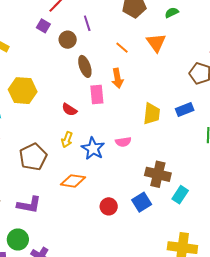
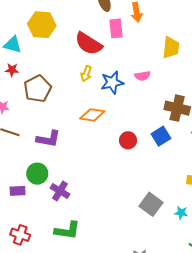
red semicircle: (69, 110) -> (89, 44), size x1.8
blue star: (93, 148) -> (112, 82), turned 30
brown pentagon: (33, 157) -> (37, 89), moved

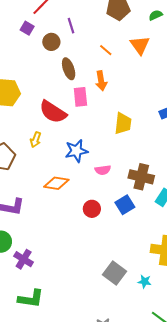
yellow trapezoid: (171, 48) -> (123, 124), moved
yellow arrow: (86, 74) -> (36, 140), moved
pink semicircle: (142, 76) -> (103, 170), moved

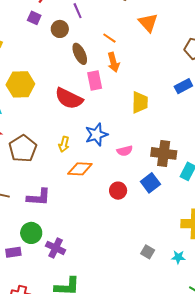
orange line: (106, 50) -> (109, 38), moved
yellow arrow: (36, 140) -> (64, 144), moved
gray square: (115, 273) -> (148, 252), size x0.6

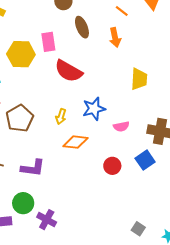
orange line: (109, 38) -> (122, 11), moved
pink rectangle: (95, 80) -> (48, 42), moved

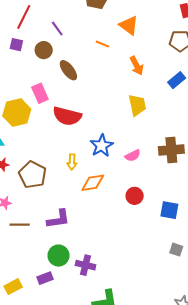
orange arrow: (115, 37) -> (137, 66), moved
blue square: (145, 160) -> (169, 210), moved, turned -30

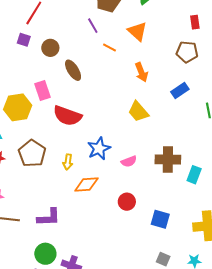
purple line: (57, 28) -> (93, 26), moved
yellow trapezoid: (137, 105) -> (138, 112), turned 145
brown pentagon: (33, 175) -> (32, 153), moved

